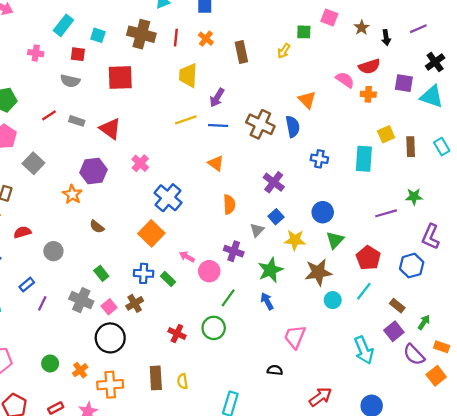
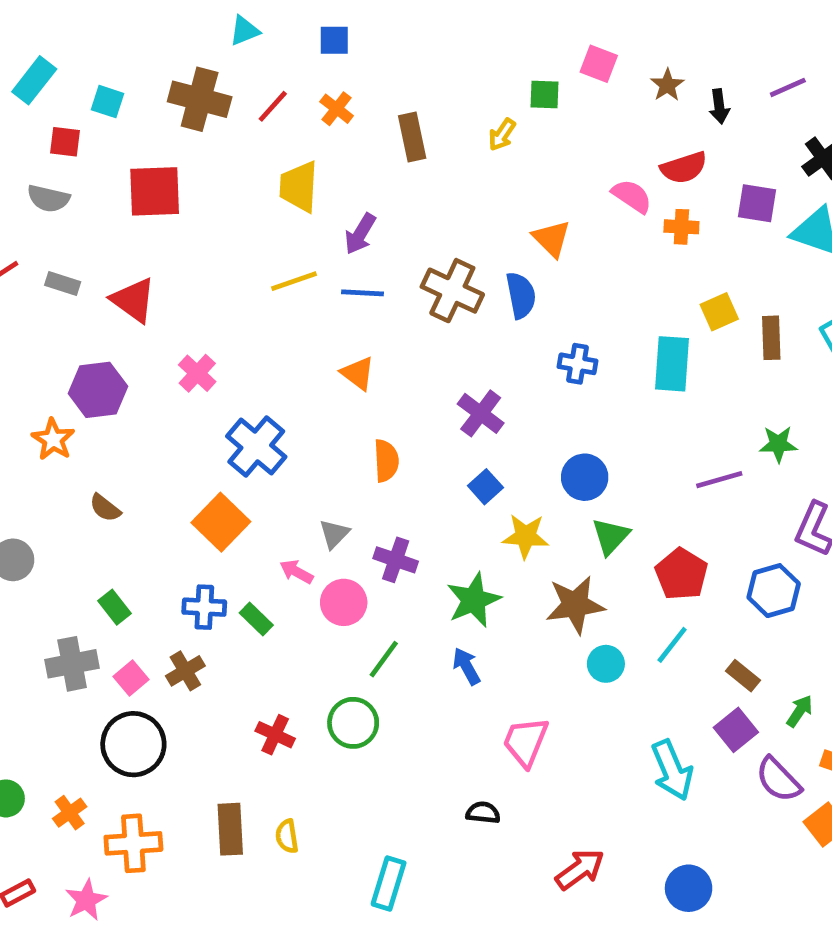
red line: (176, 38) -> (273, 106), turned 36
gray triangle: (257, 230) -> (334, 534), moved
gray cross: (81, 300) -> (72, 664), turned -35

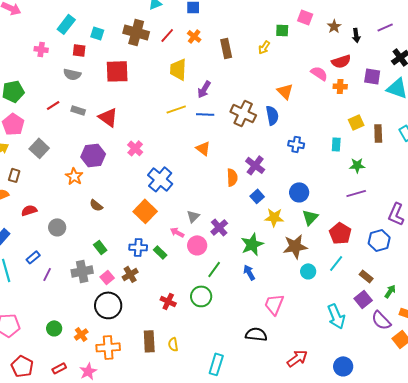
cyan rectangle: (672, 364) -> (336, 144), size x0.6
green star: (778, 444) -> (357, 165), moved
orange semicircle: (386, 461) -> (232, 177), moved
purple cross: (396, 560) -> (219, 227), turned 30
black semicircle: (483, 813) -> (256, 334), size x1.5

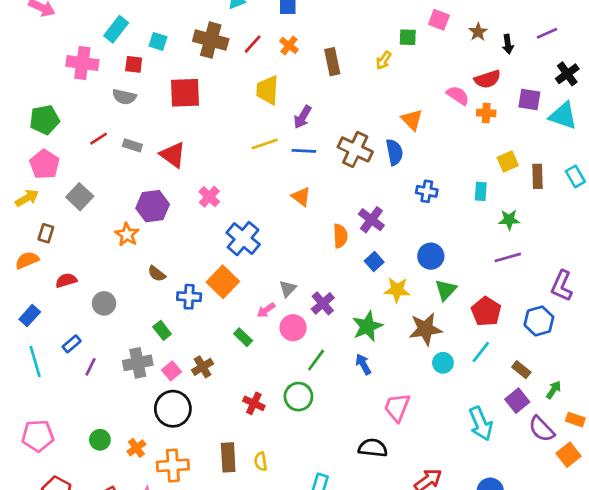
pink cross: (41, 49) -> (82, 63), size x1.6
pink arrow: (177, 232) -> (266, 310), turned -64
blue cross: (138, 247) -> (189, 297), moved

